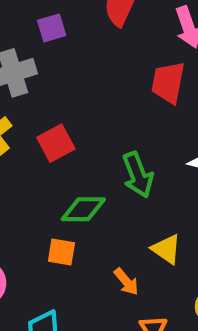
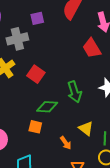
red trapezoid: (168, 82) -> (92, 48), turned -45
red square: (56, 143) -> (36, 74), turned -30

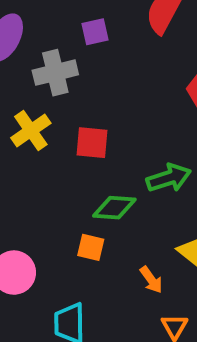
red square: (36, 74) -> (92, 143), turned -30
green arrow: (74, 92) -> (169, 178), turned -90

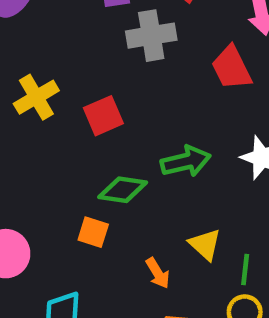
gray cross: (55, 73) -> (151, 36), moved
red square: (92, 143) -> (103, 116), turned -33

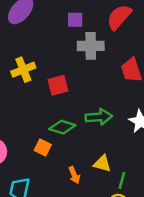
yellow triangle: (205, 244) -> (102, 164), turned -36

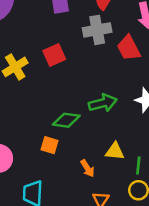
gray cross: (91, 46) -> (97, 30), moved
red square: (58, 85) -> (54, 55), moved

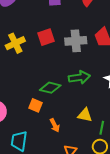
gray cross: (97, 30) -> (76, 41), moved
orange arrow: (87, 168) -> (55, 125), moved

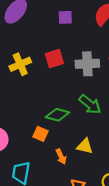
green arrow: (79, 77) -> (90, 104), turned 45
yellow triangle: (85, 115) -> (85, 146), moved

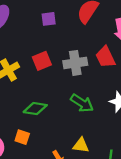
green diamond: (57, 115) -> (35, 109), moved
orange square: (40, 134) -> (22, 137), moved

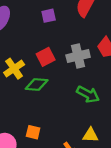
green diamond: (35, 109) -> (37, 84), moved

